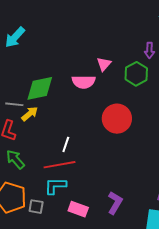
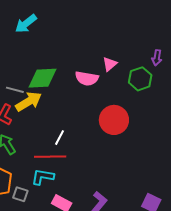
yellow arrow: (30, 114) -> (29, 102), size x1.5

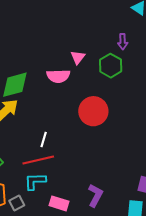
gray square: (20, 194) -> (17, 203), turned -35

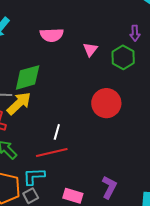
pink semicircle: (58, 76) -> (52, 35), moved
cyan L-shape: (35, 181) -> (34, 176), moved

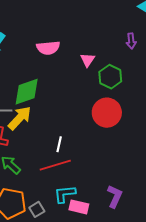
green hexagon: (123, 57) -> (110, 77), moved
cyan L-shape: (34, 176) -> (65, 194), moved

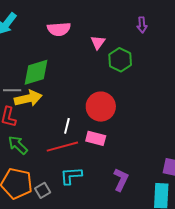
red circle: (107, 113) -> (101, 107), moved
yellow arrow: (20, 118) -> (28, 98), turned 32
pink rectangle: (79, 207) -> (96, 138), moved

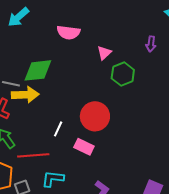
red line: (62, 147) -> (33, 155), moved

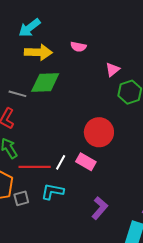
pink semicircle: (68, 32) -> (78, 47), size x0.7
yellow arrow: (25, 95) -> (38, 52), moved
white line: (58, 129) -> (61, 162), moved

